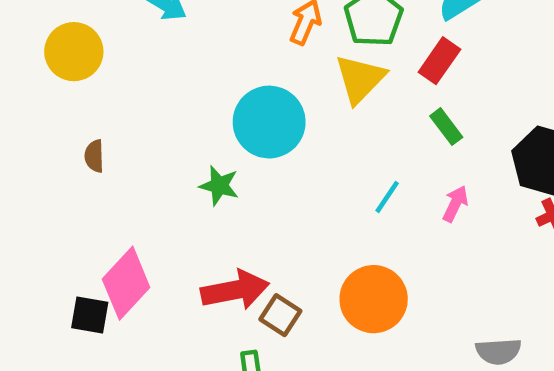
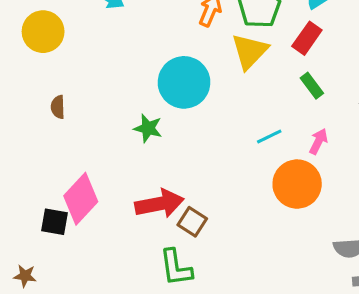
cyan line: (387, 197) -> (269, 136), turned 30
orange circle: (374, 299) -> (297, 184), moved

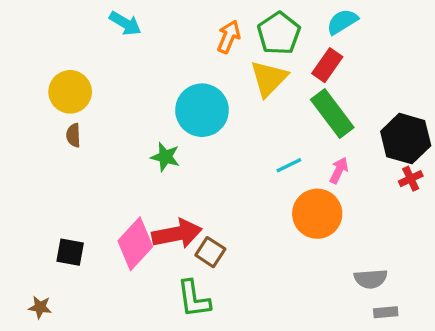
yellow circle: (43, 32) -> (70, 92), moved
green rectangle: (312, 86) -> (332, 114), size x1.8
pink diamond: (81, 199) -> (135, 244), moved

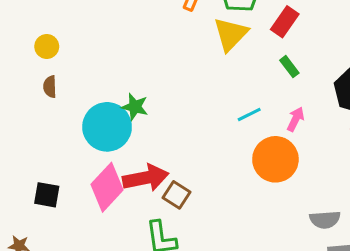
yellow circle: (70, 92) -> (47, 46), size x0.6
cyan circle: (202, 110) -> (107, 127), moved
green rectangle: (332, 114) -> (289, 67), size x0.5

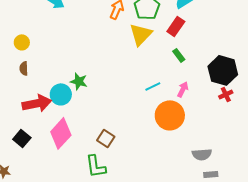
cyan circle: (107, 127) -> (61, 94), size x0.7
red arrow: (146, 178) -> (37, 103), moved
black square: (47, 195) -> (22, 138), turned 30

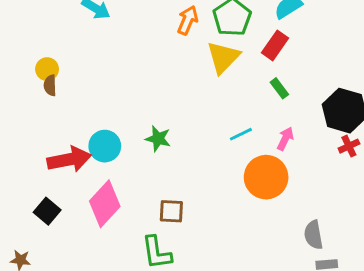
brown semicircle: (24, 68) -> (50, 85), moved
green star: (79, 81) -> (158, 139), moved
brown square: (106, 138) -> (171, 211), turned -30
gray semicircle: (202, 154) -> (313, 235), turned 84

